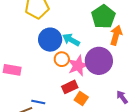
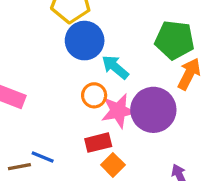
green pentagon: (103, 17) -> (175, 40), turned 30
blue circle: (50, 40) -> (85, 41), moved

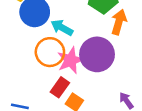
orange circle: (94, 95) -> (50, 52), size x1.5
red rectangle: (98, 143) -> (60, 87), turned -30

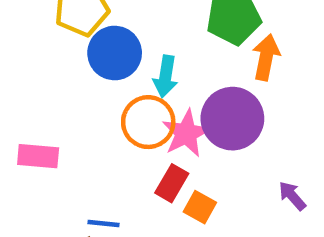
cyan arrow: (62, 28) -> (165, 76), turned -105

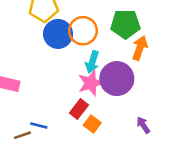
cyan arrow: (165, 76) -> (92, 62), moved
orange circle: (148, 122) -> (83, 31), moved

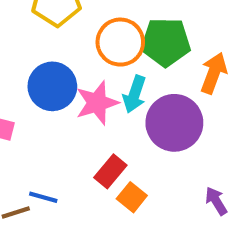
green pentagon: (125, 24) -> (166, 42), moved
blue circle: (58, 34) -> (52, 86), moved
pink star: (91, 83) -> (97, 103), moved

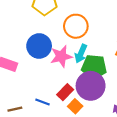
green pentagon: (166, 42) -> (94, 67), moved
purple circle: (174, 123) -> (91, 86), moved
blue line: (43, 197) -> (43, 102), moved

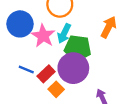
pink star: (61, 56) -> (43, 36), turned -30
blue line: (43, 102) -> (26, 70), moved

